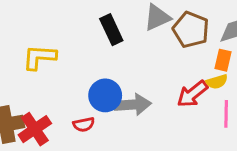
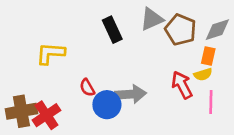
red arrow: (192, 94) -> (182, 85), turned 100
blue circle: (105, 95) -> (107, 105), moved
red semicircle: (84, 124) -> (87, 88), moved, turned 72

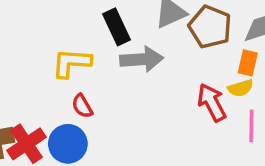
yellow L-shape: (50, 53) -> (71, 63), moved
gray arrow: (131, 94) -> (142, 59), moved
blue circle: (107, 105) -> (68, 144), moved

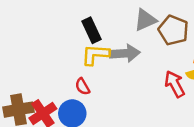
black rectangle: (116, 27) -> (91, 30), moved
yellow L-shape: (71, 63) -> (95, 55), moved

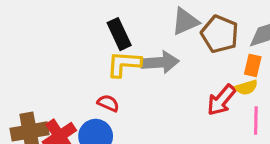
red arrow: (175, 84) -> (221, 100), turned -112
red semicircle: (83, 87) -> (108, 103), turned 144

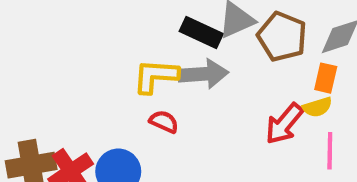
black rectangle: (119, 34) -> (201, 32), moved, turned -40
red semicircle: (108, 103) -> (164, 122), moved

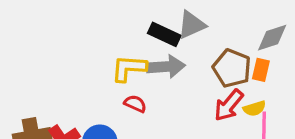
brown pentagon: (282, 37) -> (232, 68), moved
yellow semicircle: (317, 107) -> (254, 108), moved

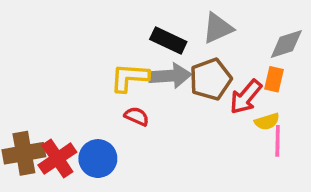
gray triangle: (192, 25) -> (218, 28), moved
brown pentagon: (232, 68) -> (211, 79), moved, turned 30
red arrow: (229, 105) -> (246, 97), moved

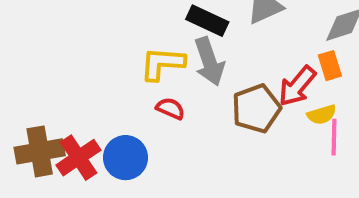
gray arrow: (170, 76) -> (209, 62), turned 75
brown pentagon: (211, 79) -> (256, 109), moved
orange rectangle: (274, 79) -> (330, 66), turned -30

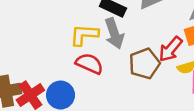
red semicircle: (170, 109) -> (89, 64), size x1.5

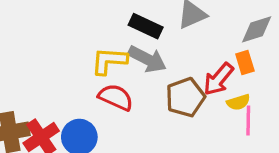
gray arrow: (114, 33) -> (147, 59), turned -44

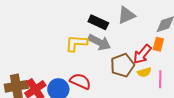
orange rectangle: (245, 63) -> (158, 44), turned 32
red semicircle: (116, 97) -> (80, 81), moved
yellow semicircle: (238, 102) -> (144, 72), moved

